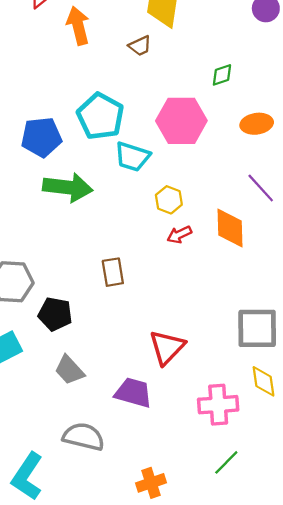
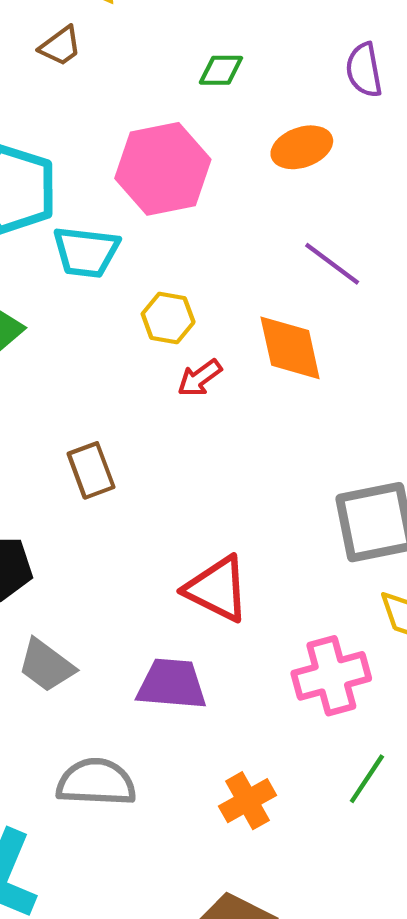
green diamond: (222, 75) -> (221, 70), turned 30
red triangle: (167, 347) -> (217, 589), turned -36
orange cross: (151, 483) -> (248, 801), moved

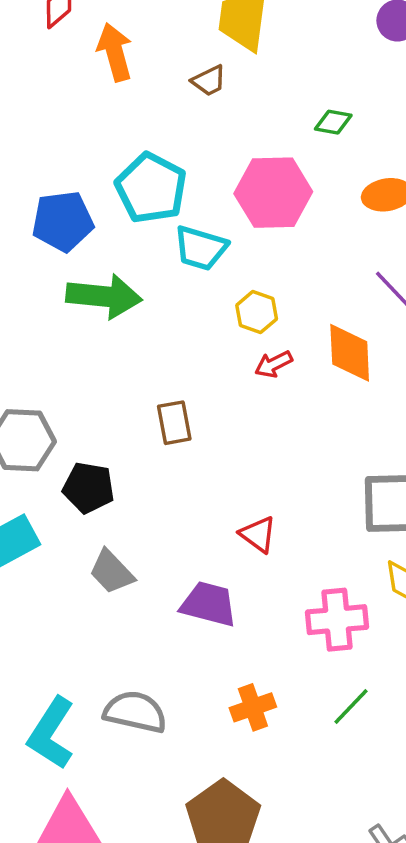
red triangle: (217, 589) -> (258, 534), size x0.7
gray semicircle: (96, 782) -> (135, 712), moved

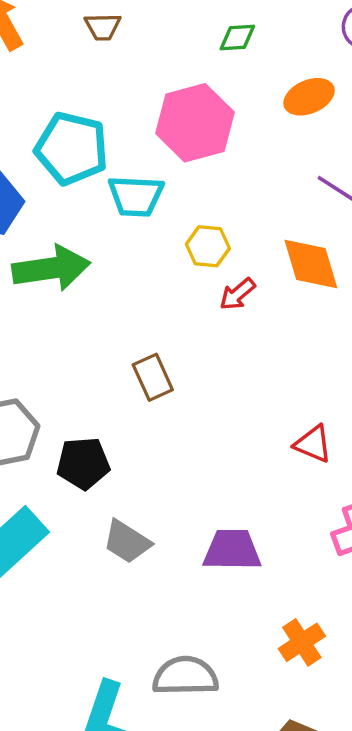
brown trapezoid: (209, 81) -> (103, 27), turned 39
red triangle: (258, 534) -> (313, 444), moved

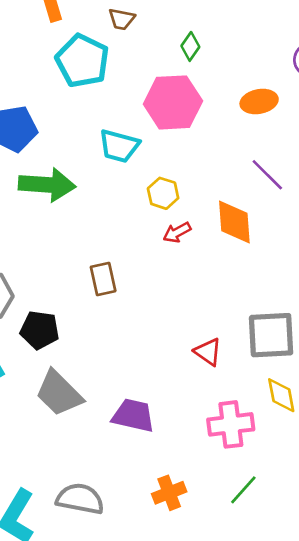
green diamond: (237, 37) -> (190, 46), moved, turned -64
cyan pentagon: (72, 148) -> (82, 61), moved
gray trapezoid: (127, 542) -> (59, 393), size x1.4

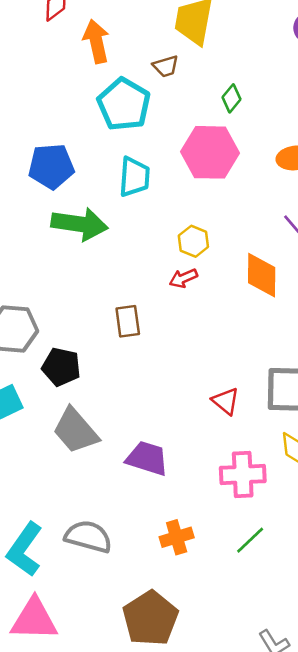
brown trapezoid: (122, 19) -> (166, 66), turned -32
cyan trapezoid: (119, 146) -> (134, 177), moved, turned -105
red arrow: (177, 232) -> (183, 278), moved

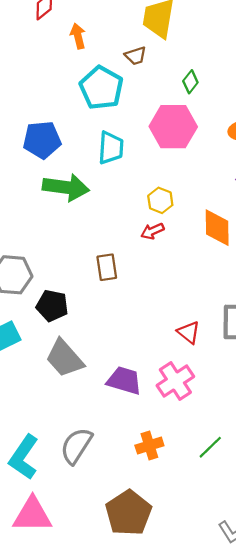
orange arrow: (96, 41) -> (78, 36), size x0.7
pink cross: (243, 474) -> (175, 381), moved, turned -30
gray semicircle: (88, 537) -> (76, 446), turned -72

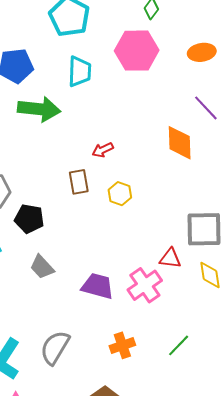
yellow hexagon: (160, 200) -> (120, 194), moved
red arrow: (152, 231) -> (103, 150), moved
red triangle: (189, 332) -> (170, 258), moved, turned -30
gray trapezoid: (65, 358) -> (42, 267), size x0.7

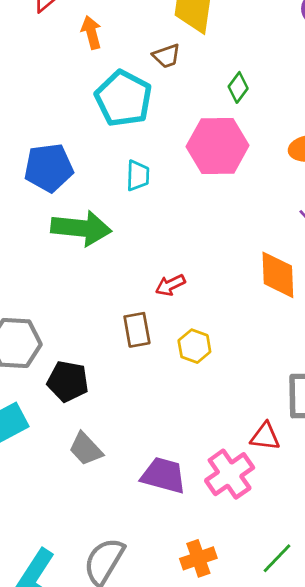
cyan trapezoid: (80, 72) -> (138, 176), size x0.7

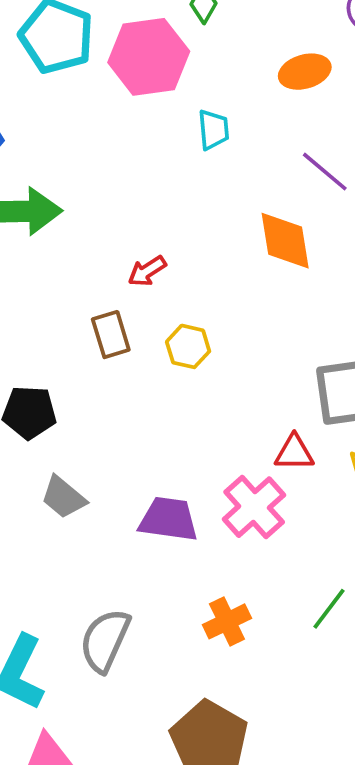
pink hexagon: (218, 146) -> (149, 57), moved
cyan trapezoid: (138, 176) -> (213, 130), moved

